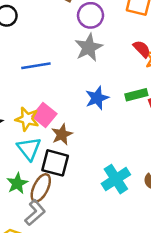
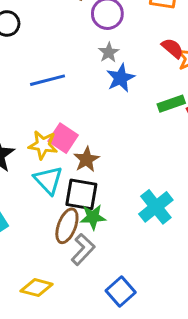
gray star: (89, 47) -> (109, 52), size x0.6
blue star: (97, 98) -> (121, 78), moved
green star: (17, 183) -> (93, 217), moved, turned 30
gray L-shape: (35, 213) -> (83, 249), moved

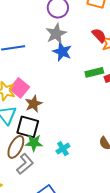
gray star: (109, 52) -> (56, 34), size x1.5
blue star: (121, 78) -> (62, 52), turned -30
cyan cross: (156, 207) -> (63, 149), moved, size x0.6

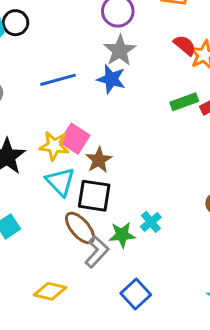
blue star: (62, 52) -> (111, 79), moved
green star: (34, 143) -> (122, 235), moved
brown ellipse: (16, 147) -> (80, 228), turned -60

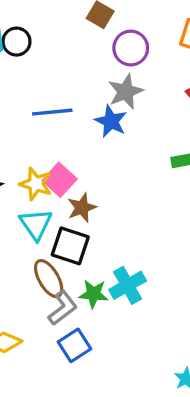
cyan cross: (151, 222) -> (128, 285), size x1.5
blue square: (136, 294) -> (74, 345), moved

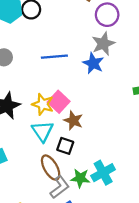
brown star: (82, 208) -> (73, 121), turned -30
black square: (70, 246) -> (65, 146), size x0.7

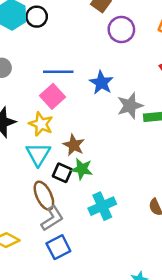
gray star: (103, 44) -> (130, 106), moved
pink square: (59, 102) -> (52, 96), moved
green star: (80, 178) -> (82, 169), moved

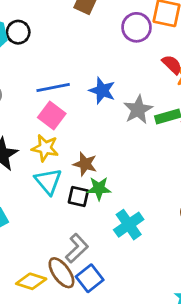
purple circle: (121, 30) -> (137, 27), moved
brown ellipse: (44, 196) -> (61, 273), moved

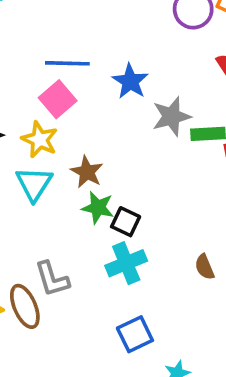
black square: (78, 196) -> (126, 222), moved
gray L-shape: (77, 248) -> (52, 279), turned 104
blue square: (90, 278) -> (135, 334), moved

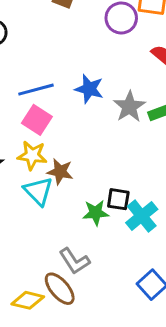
brown star: (87, 172) -> (60, 172), moved
green star: (98, 208) -> (96, 213), moved
cyan cross: (126, 263) -> (142, 216), moved

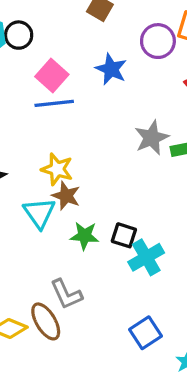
blue star: (89, 89) -> (111, 69), moved
pink square: (37, 120) -> (52, 75), moved
yellow star: (32, 155) -> (57, 169), moved
green star: (96, 213) -> (85, 236), moved

